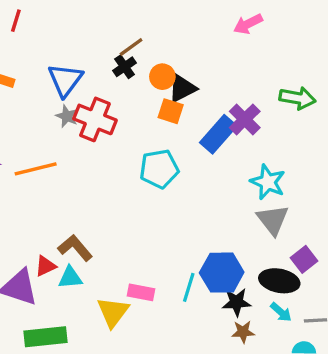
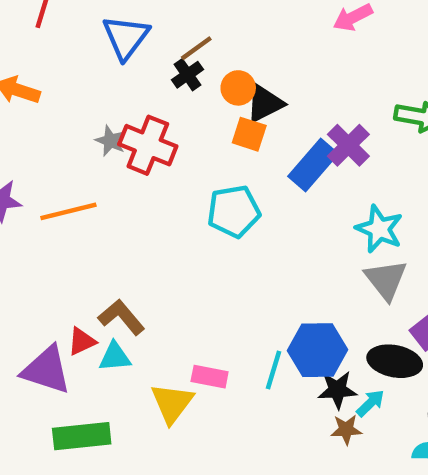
blue triangle: (65, 80) -> (126, 37), moved
cyan arrow: (281, 312) -> (370, 403), moved, turned -85

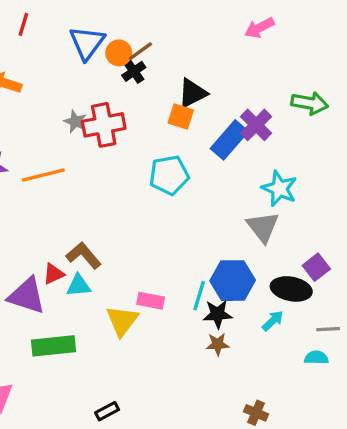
orange circle: (238, 88) -> (119, 53), moved
red cross: (148, 145) -> (104, 125), turned -33
gray triangle: (386, 280) -> (263, 227), moved
black star: (337, 390) -> (218, 314), moved
brown star: (346, 430) -> (218, 344), moved

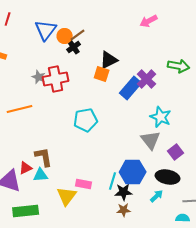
cyan pentagon: (169, 175) -> (86, 120), moved
brown L-shape: (84, 255) -> (44, 157), turned 30
purple square: (316, 267) -> (176, 152), moved

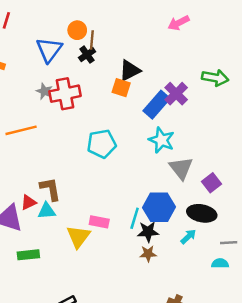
blue triangle: (46, 30) -> (49, 50), moved
brown line: (78, 35) -> (92, 40), turned -49
orange circle: (65, 36) -> (77, 30), moved
cyan star: (161, 117) -> (161, 140), moved
green rectangle: (26, 211) -> (28, 255), size x0.7

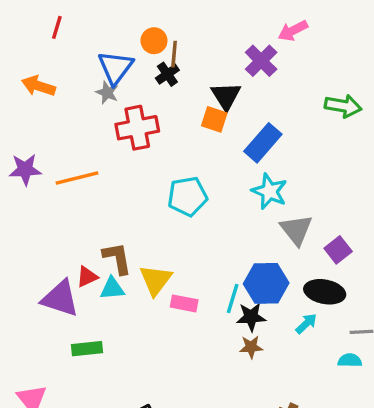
black triangle: (130, 70) -> (226, 96), turned -35
gray star: (44, 91) -> (107, 93), moved
purple cross: (176, 94) -> (261, 61), moved
yellow triangle: (78, 237) -> (156, 280), moved

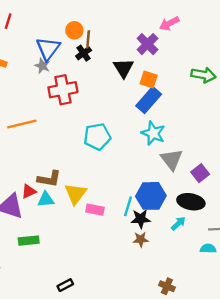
orange square: (214, 119) -> (149, 79), moved
brown L-shape: (117, 258) -> (49, 179), turned 110

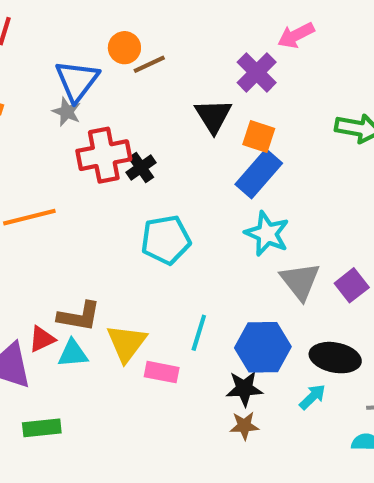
brown line: (88, 39) -> (149, 64), turned 60
black cross: (84, 53) -> (141, 168), moved
purple square: (200, 173) -> (352, 285), moved
cyan line: (128, 206) -> (199, 333), moved

